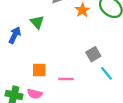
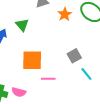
orange square: (39, 70) -> (32, 60), moved, size x1.5

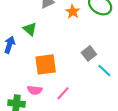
pink line: (48, 79) -> (63, 93), moved, turned -40
pink semicircle: (19, 92) -> (35, 90), moved

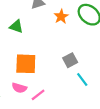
green triangle: (30, 29) -> (16, 26), turned -32
pink semicircle: (35, 90) -> (19, 88), moved

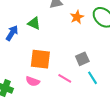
pink line: (38, 95) -> (65, 78), moved, turned 64

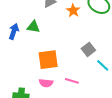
blue arrow: (12, 33) -> (14, 31), moved
pink line: (65, 78) -> (72, 81), moved

